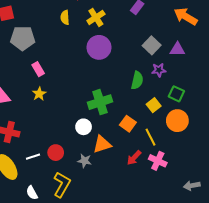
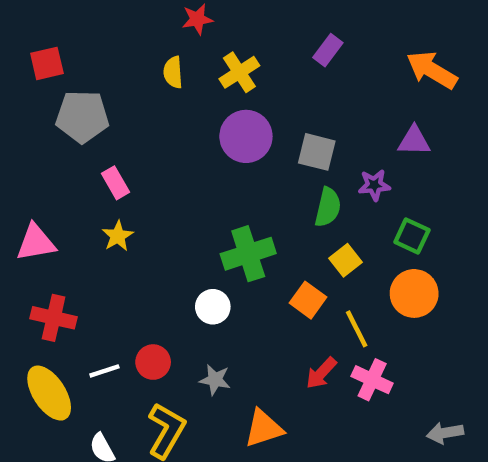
gray square: (152, 45) -> (317, 152), moved, turned -30
yellow square: (154, 105) -> (346, 260), moved
orange triangle: (102, 144) -> (264, 428), moved

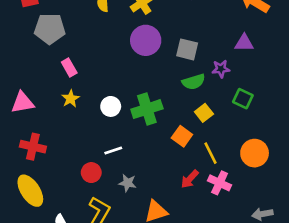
green semicircle: (328, 207) -> (194, 82), turned 60
orange circle: (414, 293) -> (255, 153), moved
white circle: (213, 307) -> (111, 106), moved
white line: (104, 371) -> (113, 150), moved

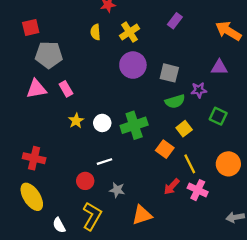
yellow star: (71, 99) -> (76, 121), moved
pink triangle: (23, 103) -> (36, 89), moved

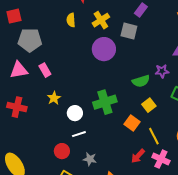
gray square: (169, 73) -> (129, 31), moved
white circle: (102, 123) -> (75, 113), moved
red cross: (34, 158) -> (17, 107), moved

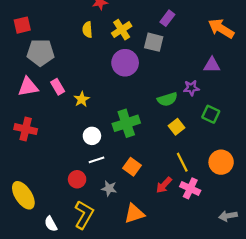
yellow star: (54, 98) -> (82, 99), moved
orange square: (132, 123) -> (132, 167), moved

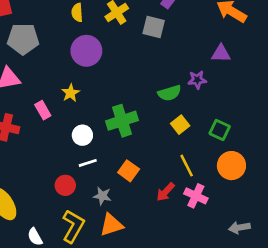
purple circle: (125, 63) -> (86, 51), moved
pink rectangle: (58, 87) -> (43, 110), moved
green square: (211, 114) -> (220, 130), moved
orange triangle: (134, 214) -> (111, 225), moved

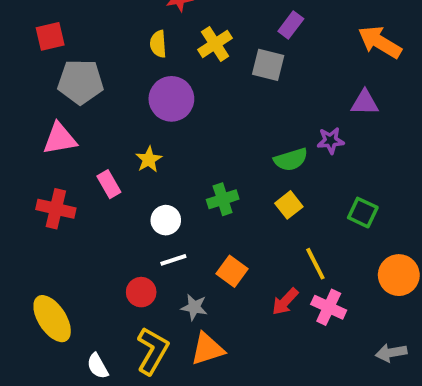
green cross: (122, 121) -> (223, 199), size x0.7
yellow square: (180, 125) -> (289, 205), moved
orange circle: (231, 166) -> (399, 275), moved

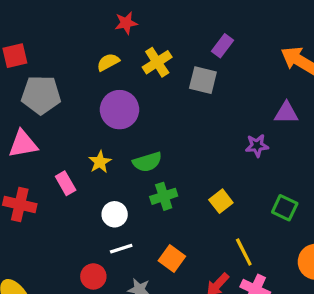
yellow semicircle: (158, 44) -> (108, 62), turned 65
green semicircle: (291, 159) -> (147, 162), moved

